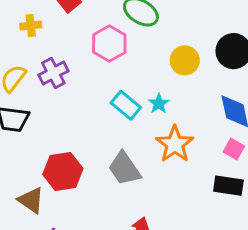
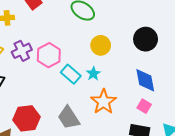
pink hexagon: (109, 44) -> (49, 55), moved
yellow circle: (185, 60) -> (101, 45), moved

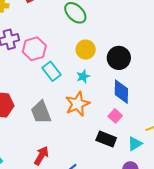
black circle: (146, 39) -> (119, 58), moved
cyan star: (93, 74) -> (83, 76), moved

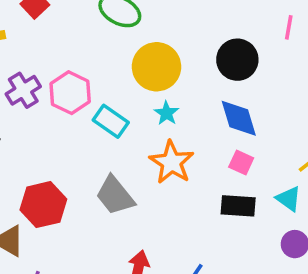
yellow circle: (86, 49) -> (156, 67), size x1.4
black circle: (119, 58) -> (237, 60), moved
cyan triangle: (135, 144) -> (289, 199), turned -35

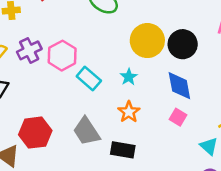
yellow circle: (156, 67) -> (147, 41), moved
orange star: (172, 162) -> (129, 112), size x0.7
black rectangle: (238, 206) -> (123, 150), moved

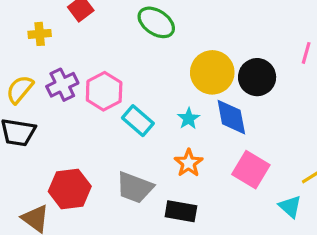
blue diamond: (179, 86) -> (231, 117), moved
pink square: (178, 117) -> (251, 170), size x1.6
gray trapezoid: (86, 131) -> (135, 187), turned -36

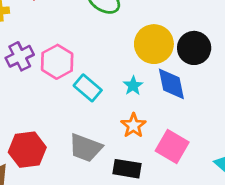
pink square: (251, 170) -> (172, 147), moved

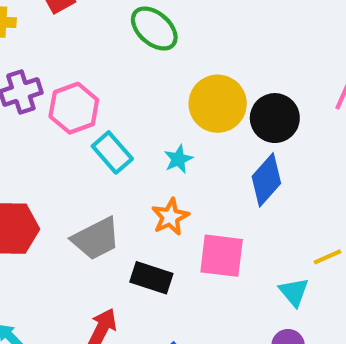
blue diamond: (171, 84) -> (266, 180), moved, turned 44
pink square: (172, 147) -> (222, 256), turned -32
gray trapezoid: (85, 148) -> (96, 239), turned -56

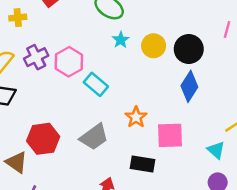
yellow circle: (218, 104) -> (154, 46), size x0.7
cyan star: (178, 159) -> (121, 40), moved
black rectangle: (151, 278) -> (142, 164), moved

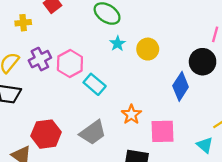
black circle: (189, 49) -> (203, 62), moved

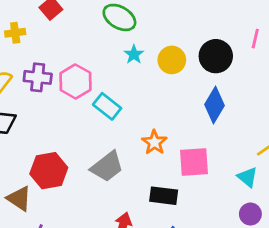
purple cross: (40, 59) -> (38, 77), turned 35
black circle: (203, 62) -> (216, 56), moved

